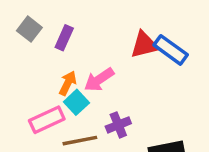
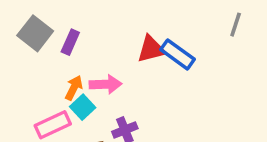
gray square: (29, 29) -> (35, 33), size x1.4
pink arrow: (99, 80) -> (105, 84), turned -148

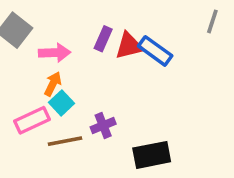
purple rectangle: (70, 42) -> (103, 39), moved
pink arrow: (105, 84) -> (55, 53), moved

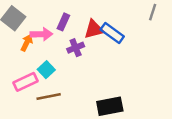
purple rectangle: (103, 39) -> (63, 22), moved
orange arrow: (53, 84) -> (27, 43), moved
purple cross: (103, 126) -> (76, 48), moved

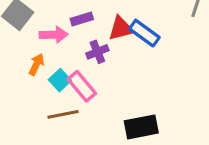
purple rectangle: (63, 22) -> (82, 19), turned 49
orange arrow: (27, 43) -> (36, 64), moved
pink rectangle: (25, 82) -> (82, 86), moved, turned 75

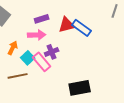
pink arrow: (54, 35) -> (37, 35), moved
purple cross: (97, 52) -> (52, 52), moved
brown line: (63, 114) -> (18, 76), moved

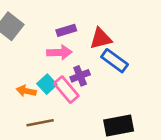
blue rectangle: (82, 28) -> (115, 61), moved
orange arrow: (13, 48) -> (26, 91), moved, turned -104
brown line: (18, 76) -> (40, 123), moved

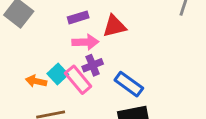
pink arrow: (59, 52) -> (85, 42), moved
blue rectangle: (115, 61) -> (129, 84), moved

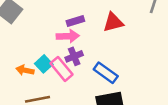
purple rectangle: (78, 17) -> (75, 21), moved
red triangle: (114, 26) -> (113, 22), moved

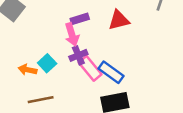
pink arrow: (68, 36) -> (72, 34), turned 75
pink rectangle: (61, 69) -> (90, 68), moved

